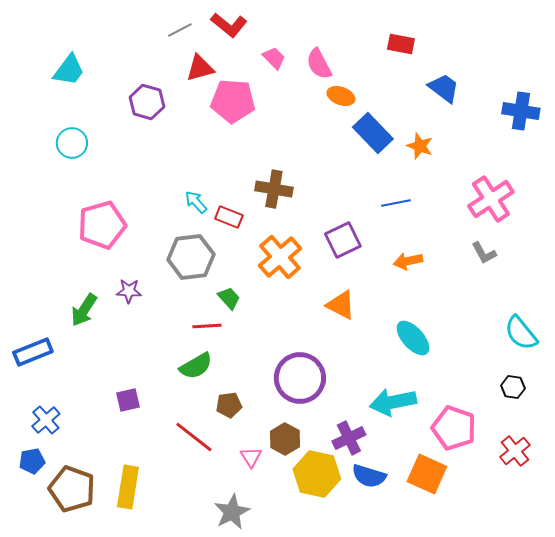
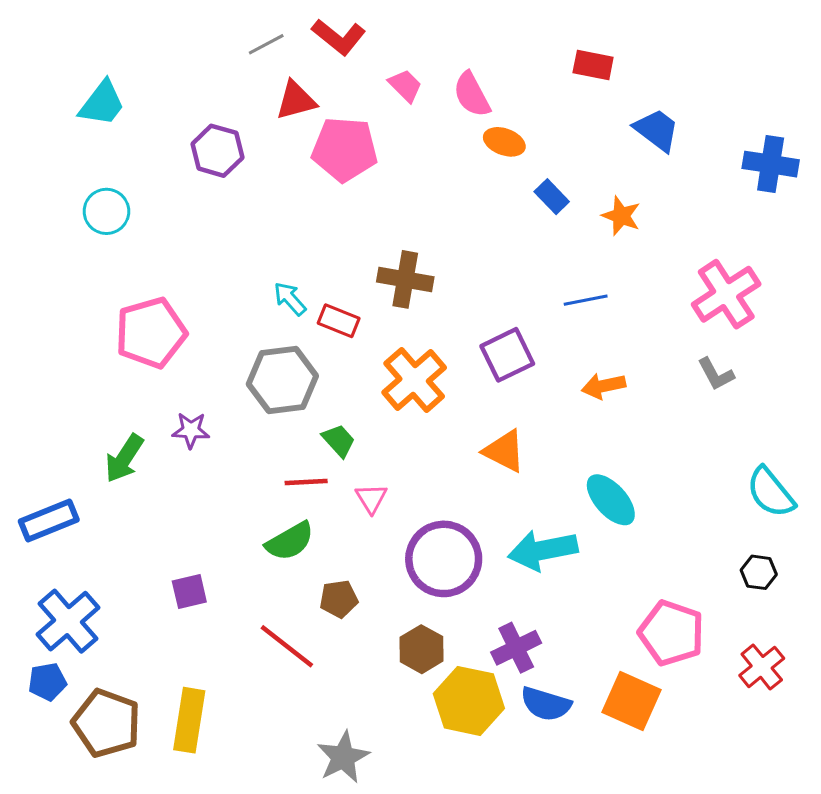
blue rectangle: (373, 133) -> (552, 197), size x0.6
cyan arrow: (393, 402) -> (543, 550), moved
blue cross: (46, 420) -> (68, 621), size x1.5
pink triangle: (251, 457) -> (371, 498), moved

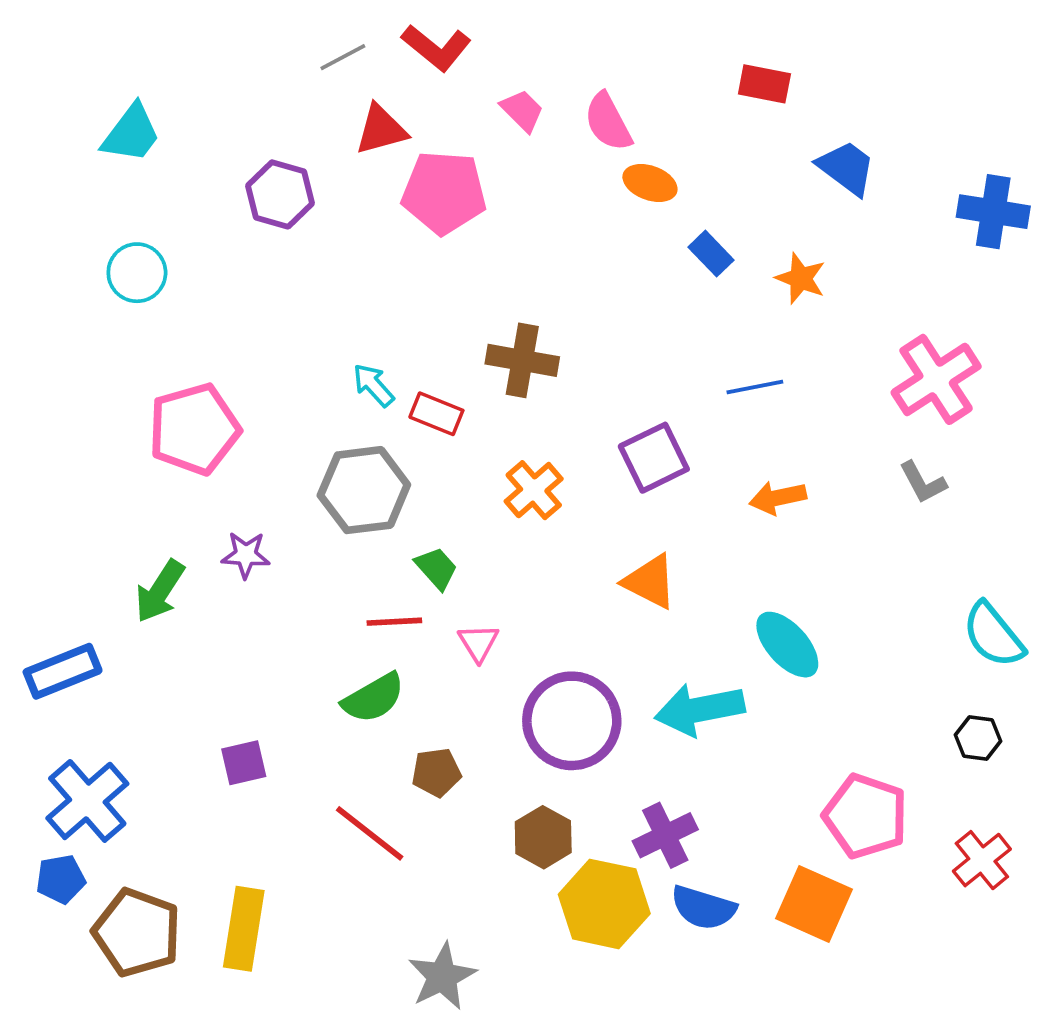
orange cross: (414, 380) -> (534, 490), size x0.7

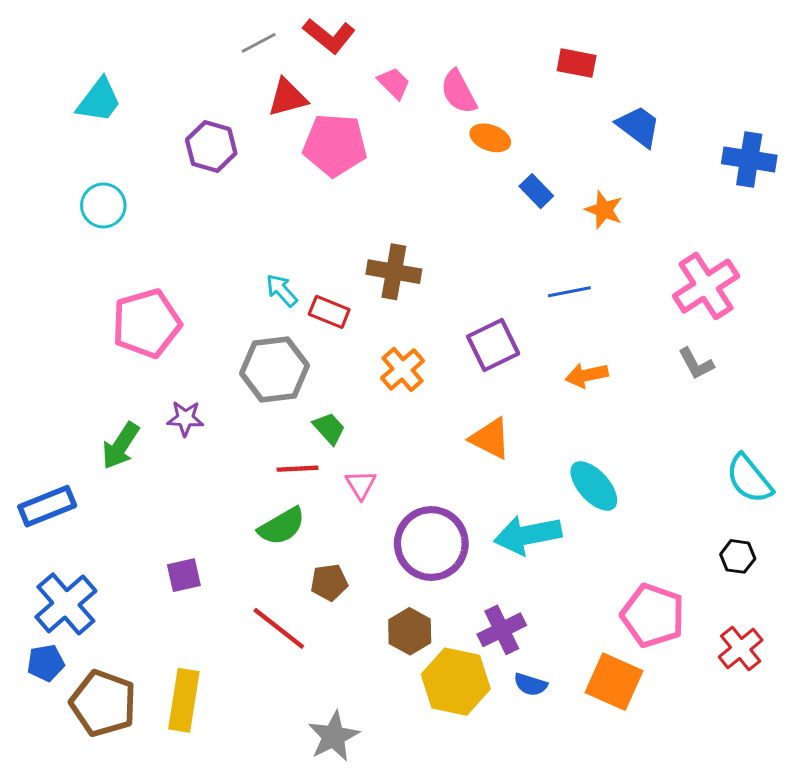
blue semicircle: (703, 908) -> (531, 684), size x0.7

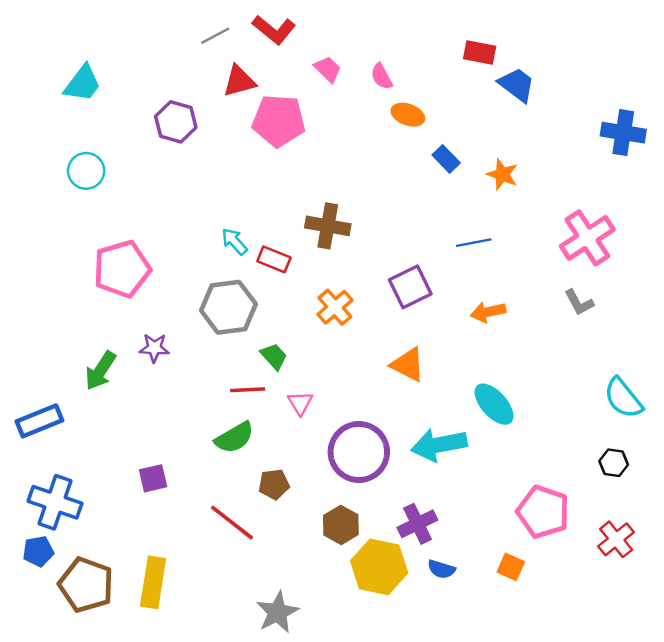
pink semicircle: (459, 92) -> (382, 76), size x0.7
blue trapezoid: (638, 126) -> (517, 85), moved
blue cross: (66, 604) -> (55, 502), turned -30
orange square: (614, 682) -> (511, 567), size x0.6

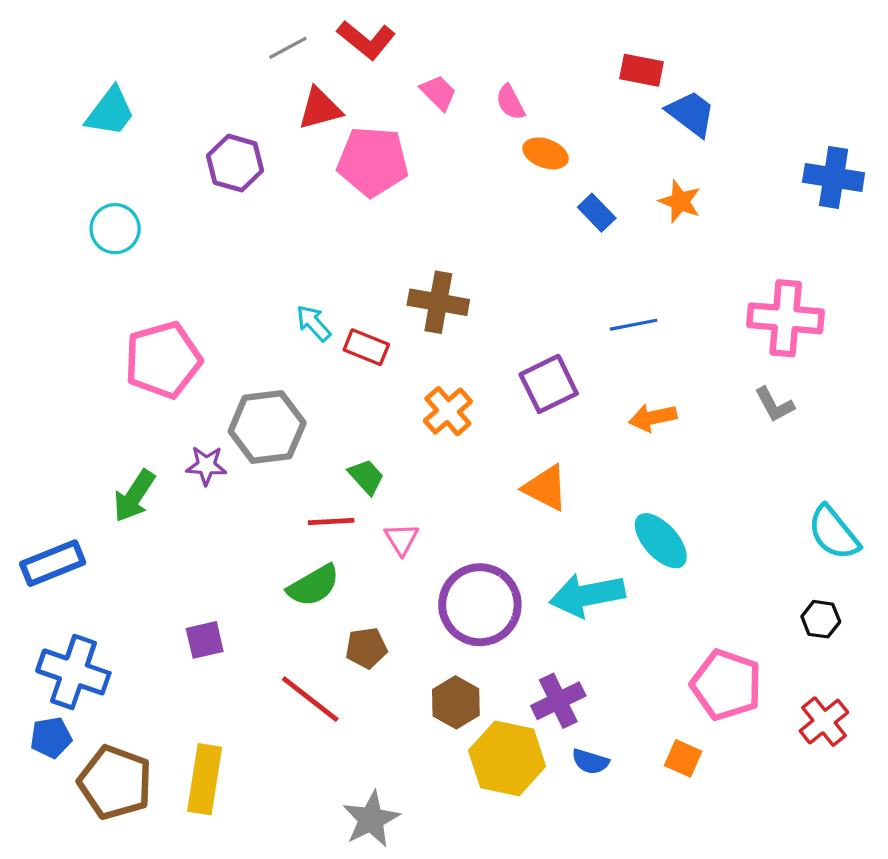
orange star: (502, 174) -> (680, 201), moved
pink cross: (587, 238) -> (786, 318), turned 38
gray hexagon: (228, 307) -> (267, 427), moved

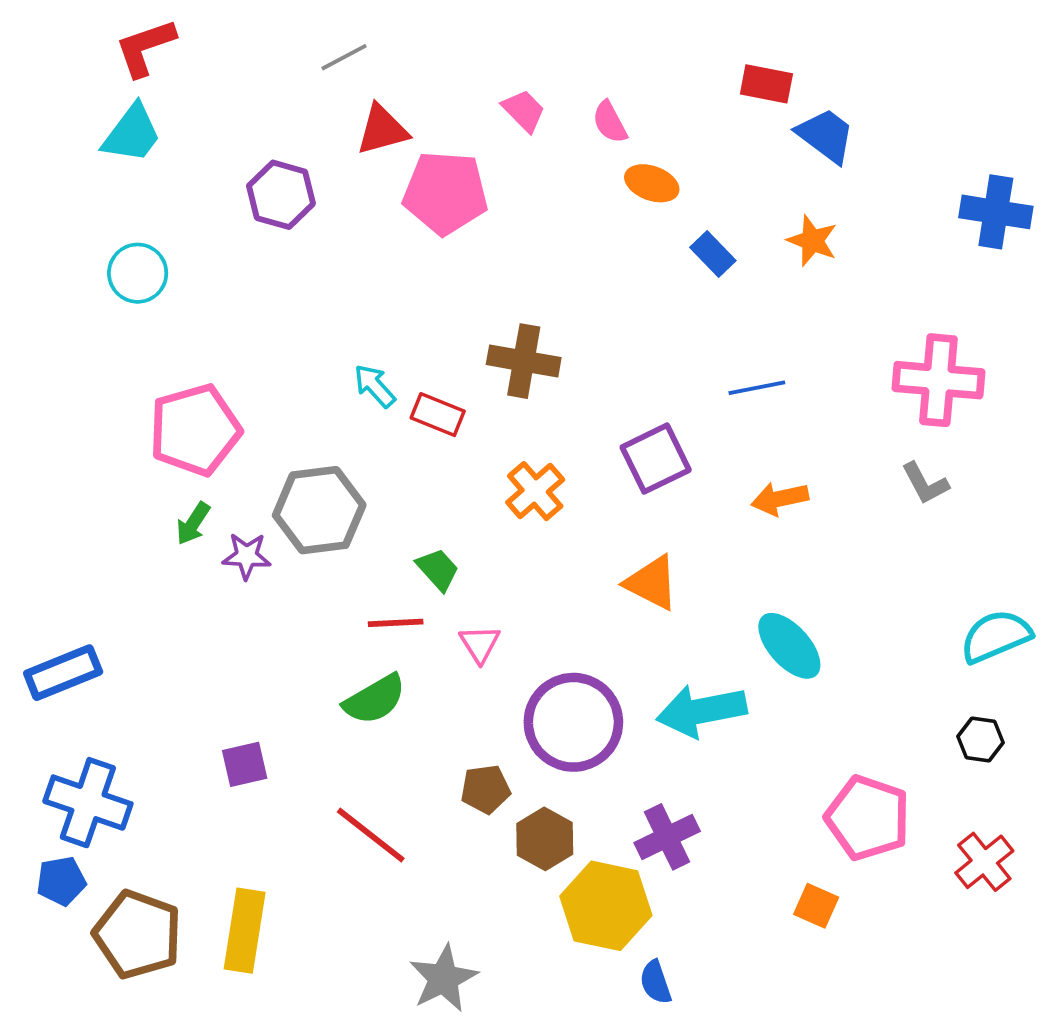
red L-shape: (366, 40) -> (145, 48), moved, turned 122
green arrow: (134, 496) -> (193, 524), moved, size x0.7
cyan semicircle: (834, 533) -> (996, 636), turned 106
brown pentagon: (366, 648) -> (485, 789), moved
blue semicircle: (590, 762) -> (656, 982), moved, turned 54

